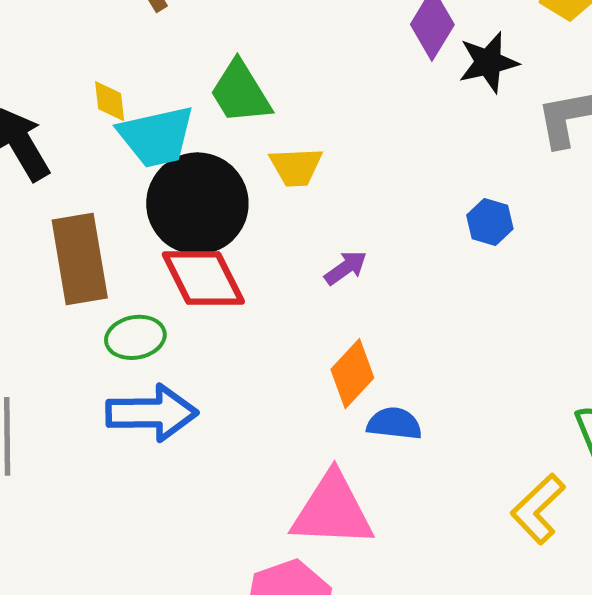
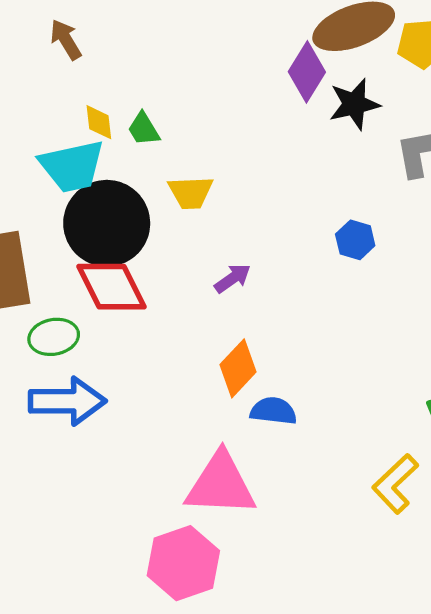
green trapezoid: (240, 92) -> (144, 129), size x0.6
yellow diamond: (110, 101) -> (99, 122), moved

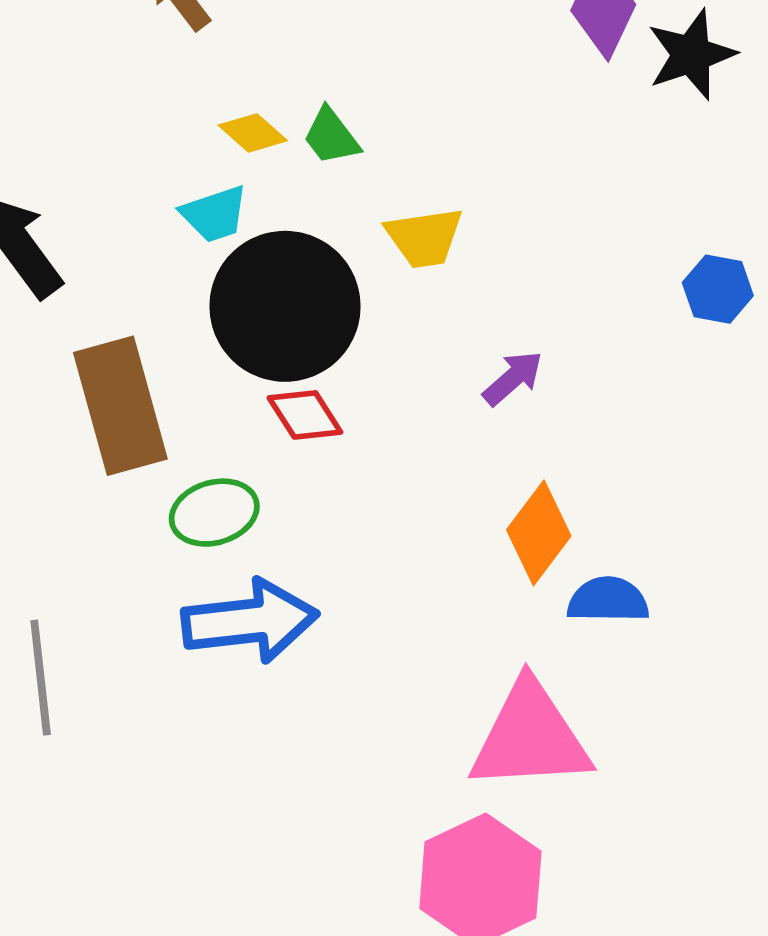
yellow diamond: (99, 122) -> (253, 133), turned -36
cyan trapezoid: (72, 166) -> (214, 214), size x0.6
red diamond: (111, 287) -> (305, 415), size x0.6

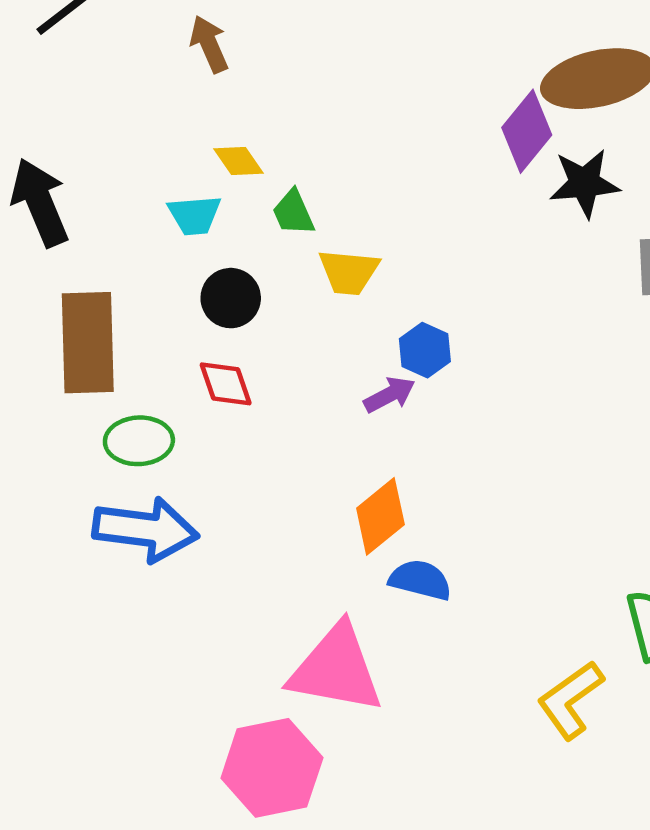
green trapezoid: (331, 136) -> (293, 213), moved
blue hexagon: (718, 289) -> (425, 350), moved
black circle: (285, 306) -> (231, 298), size x0.5

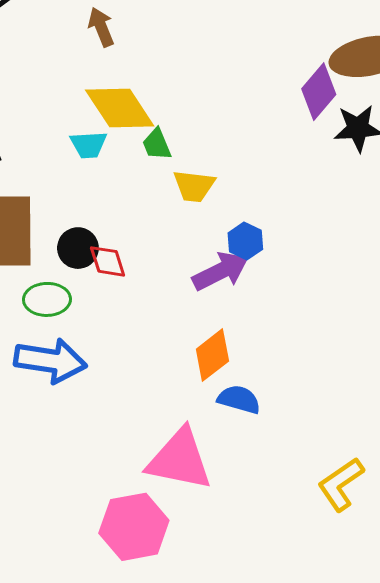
yellow diamond: (238, 161) -> (120, 108), size x2.0
black circle: (231, 298) -> (78, 248), moved
purple arrow: (390, 395) -> (220, 271), size x1.6

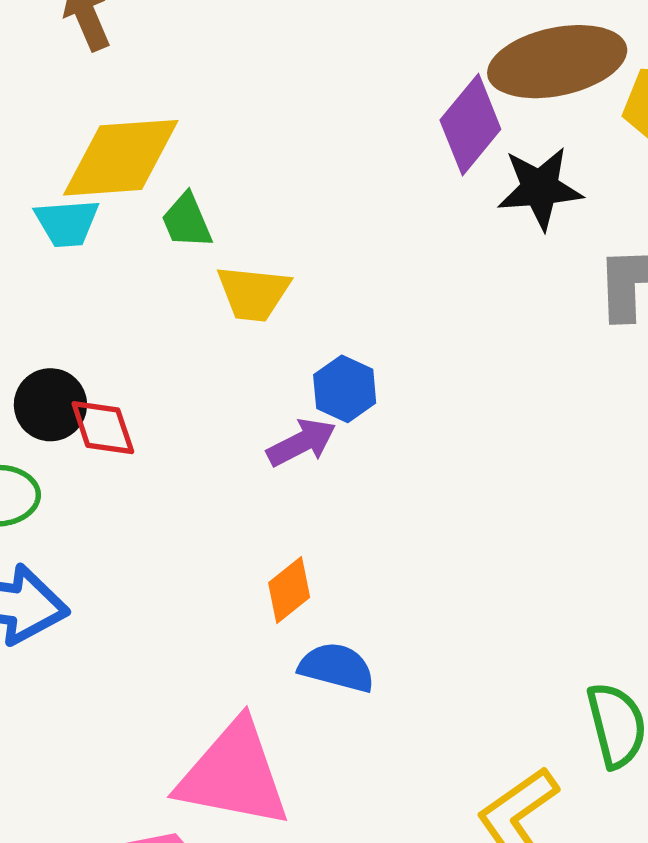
yellow diamond: (120, 108) -> (121, 158), turned -60
purple arrow: (220, 271) -> (301, 442), size x0.7
orange diamond: (212, 355) -> (289, 590), size x0.7

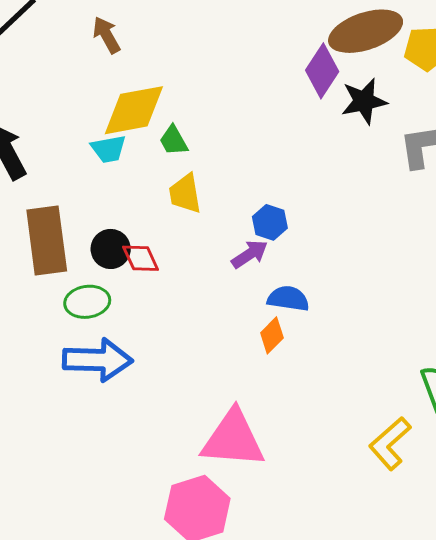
yellow trapezoid: (253, 293) -> (185, 194), moved, turned 81
orange diamond: (289, 590) -> (272, 335), moved
blue semicircle: (337, 667) -> (288, 299), moved

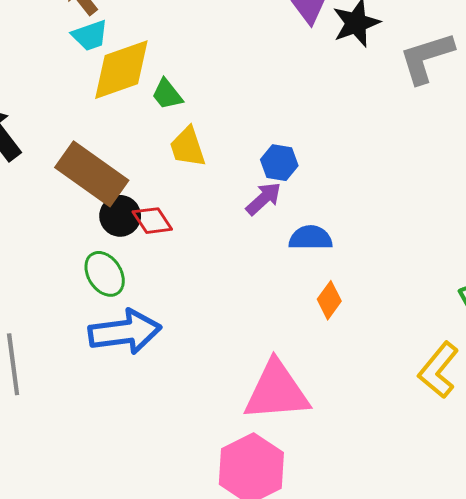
cyan trapezoid: (109, 149) -> (90, 35), moved
brown rectangle: (47, 240) -> (92, 174), moved, turned -38
green ellipse: (87, 302) -> (105, 274), turned 75
orange diamond: (272, 335) -> (329, 300), moved

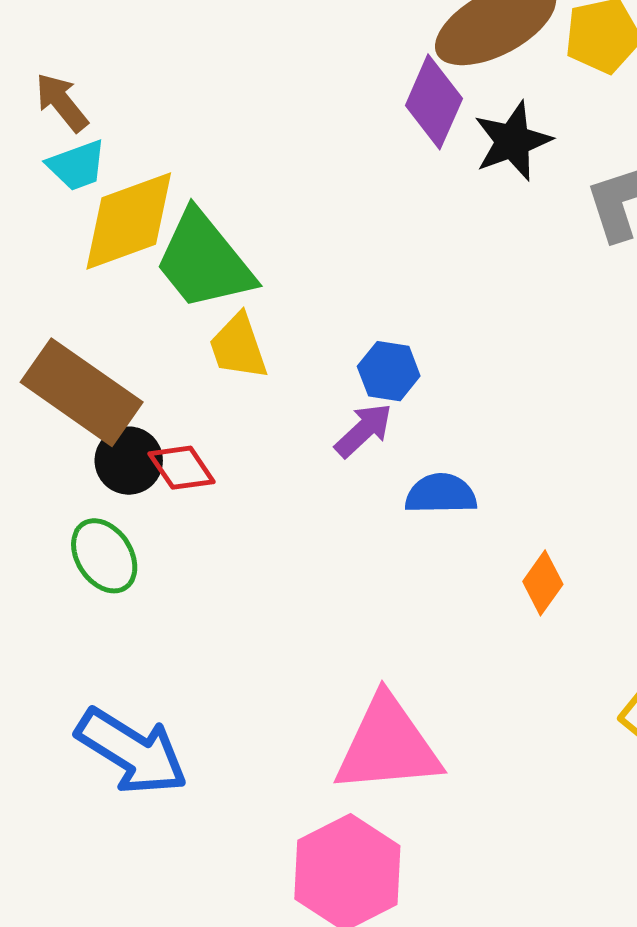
green trapezoid: (167, 94) -> (204, 261), size x2.0
orange diamond: (329, 300) -> (543, 583), moved
blue arrow: (125, 332) -> (132, 751), moved, turned 40

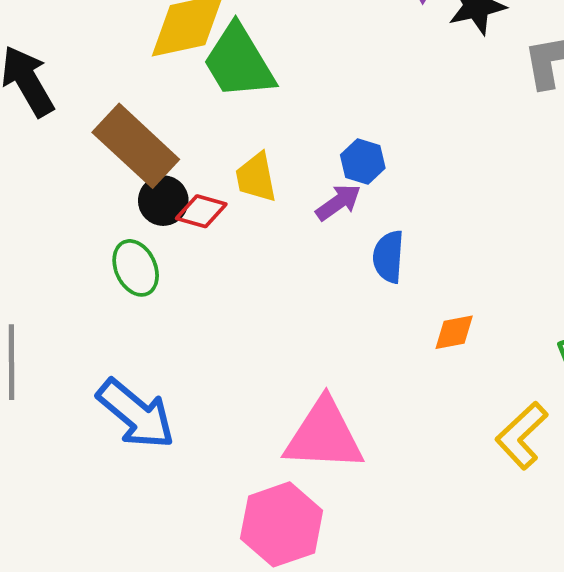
yellow trapezoid: (238, 347) -> (256, 177), moved
red diamond: (182, 468) -> (201, 211), turned -48
blue semicircle: (441, 494) -> (388, 257), turned -93
orange diamond: (543, 583) -> (454, 332), turned 36

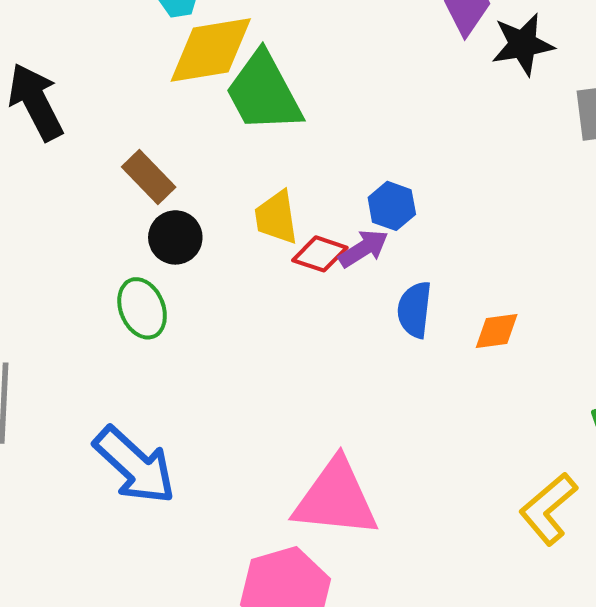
brown rectangle: (136, 146) -> (149, 177), size x0.6
red diamond: (201, 211) -> (320, 254), moved
orange diamond: (454, 332) -> (497, 331), moved

